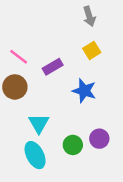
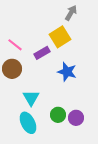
gray arrow: (89, 16) -> (71, 13), turned -133
yellow square: (92, 50) -> (60, 37), moved, size x1.5
purple circle: (99, 139) -> (76, 118), moved

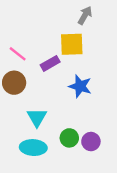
yellow square: (60, 37) -> (72, 44), turned 30
cyan ellipse: (28, 123) -> (33, 148), turned -60

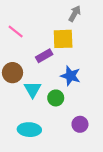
pink line: (18, 54) -> (16, 32), moved
cyan triangle: (37, 118) -> (33, 90), moved
green circle: (69, 138) -> (56, 98), moved

